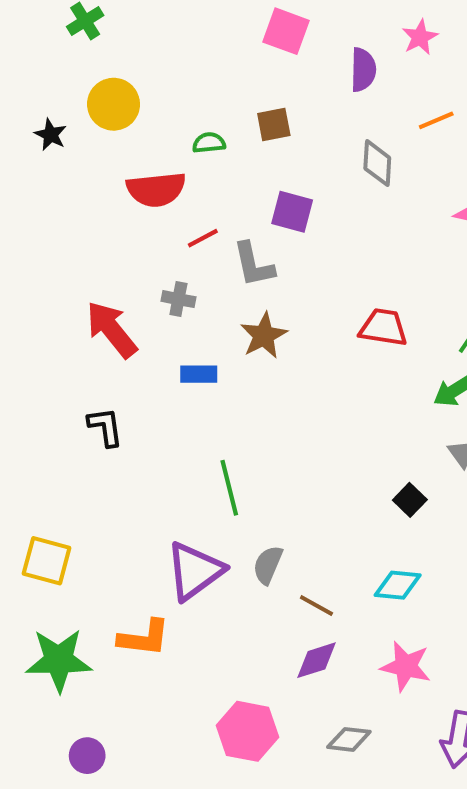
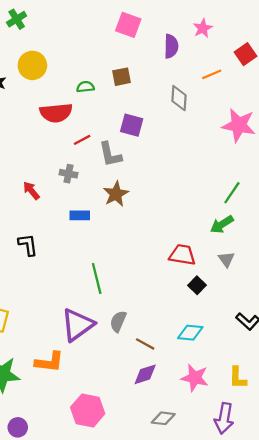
red trapezoid: (383, 327) -> (182, 255), moved
red arrow: (111, 329) -> (31, 191), size x0.6
pink hexagon: (247, 731) -> (88, 410), moved

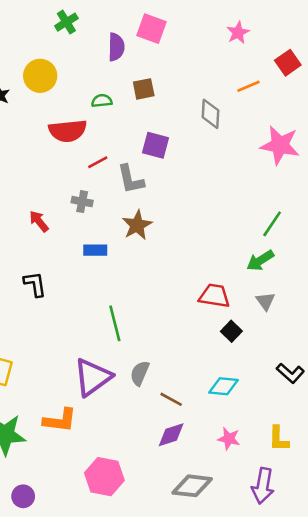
green cross: (17, 19) -> (66, 22), moved
purple semicircle: (171, 46) -> (116, 47), moved
pink star: (195, 378) -> (229, 439), size x0.7
gray diamond: (163, 418) -> (192, 486), size x1.4

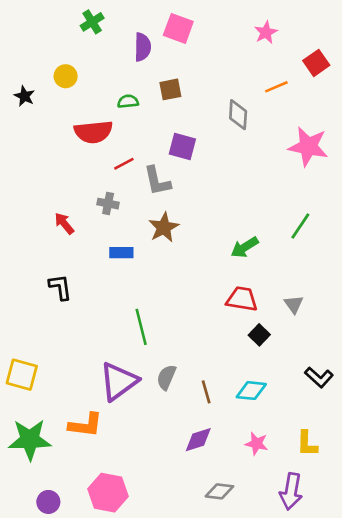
yellow circle: (40, 76) -> (66, 76), size x0.7
green arrow: (260, 261) -> (245, 247), moved
brown line: (171, 399) -> (206, 392), moved, turned 45
pink hexagon: (104, 477) -> (108, 493), moved
gray diamond: (192, 486) -> (219, 491), size x0.7

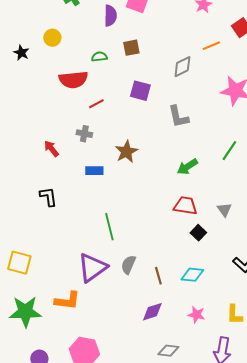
gray diamond: (238, 115) -> (182, 67), turned 60
gray L-shape: (157, 181) -> (178, 117), moved

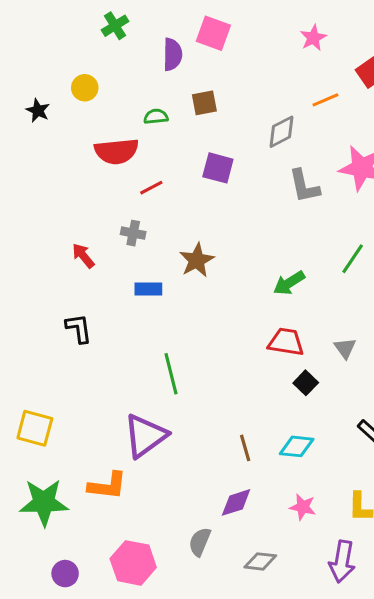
gray L-shape: (178, 117) -> (304, 186), moved
gray semicircle: (128, 265) -> (200, 542), moved

